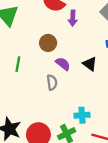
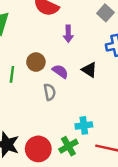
purple arrow: (73, 18) -> (68, 34), moved
brown circle: (48, 43) -> (36, 62), moved

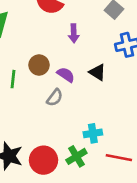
gray semicircle: (50, 92) -> (55, 98), turned 49

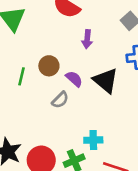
black triangle: (97, 72) -> (106, 81), size x1.5

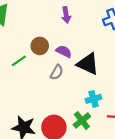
green line: (22, 76) -> (19, 61), turned 56
black triangle: (106, 81) -> (88, 64), moved

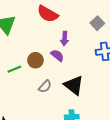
purple semicircle: (64, 51) -> (57, 55), moved

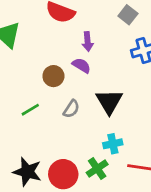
green line: (14, 69) -> (30, 110), moved
black triangle: (74, 85) -> (109, 102), turned 30

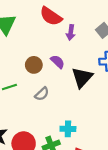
purple arrow: (88, 42) -> (71, 32), moved
black triangle: (109, 102) -> (82, 77), moved

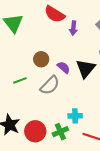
purple semicircle: (58, 62) -> (64, 67), moved
gray semicircle: (42, 94) -> (50, 85), size x1.5

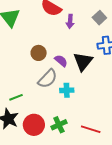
green line: (20, 80) -> (16, 97), moved
cyan cross: (75, 116) -> (67, 90), moved

